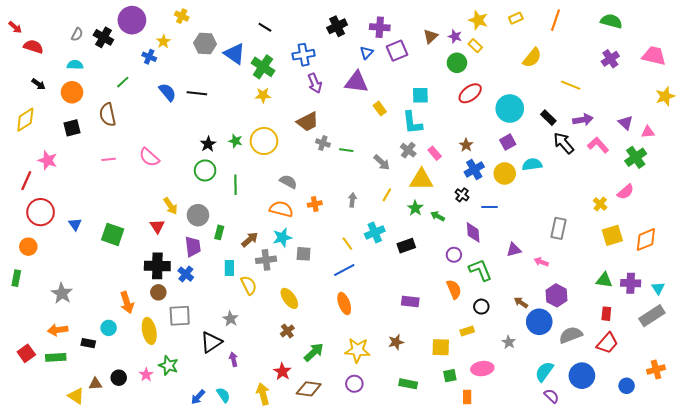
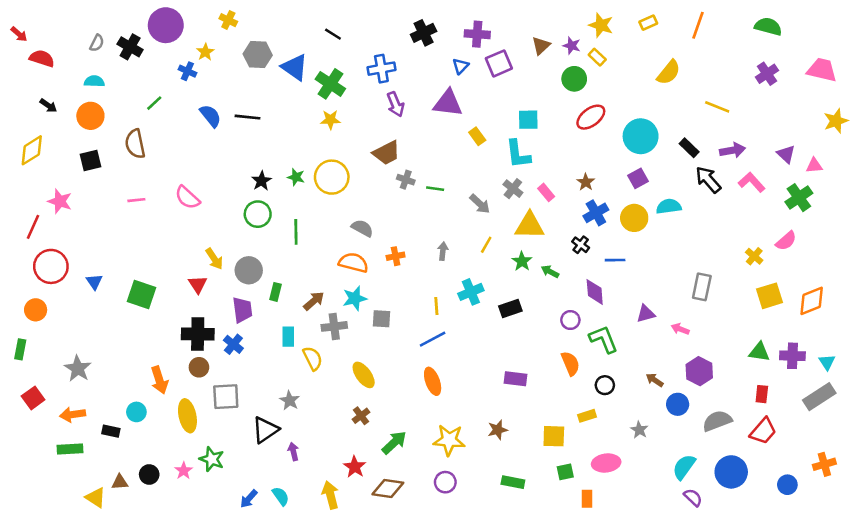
yellow line: (347, 244) -> (436, 306), turned 32
blue circle: (539, 322) -> (678, 404), size x0.7
red square: (26, 353) -> (33, 398), moved

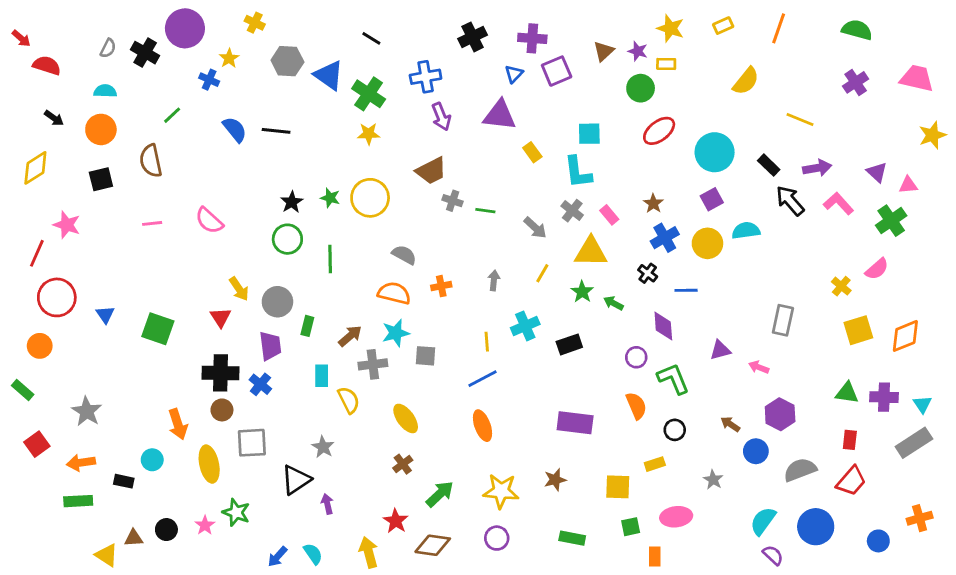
yellow rectangle: (597, 57) -> (666, 64), turned -42
green rectangle: (20, 349) -> (23, 390), turned -60
purple rectangle: (515, 379) -> (575, 423), size x1.4

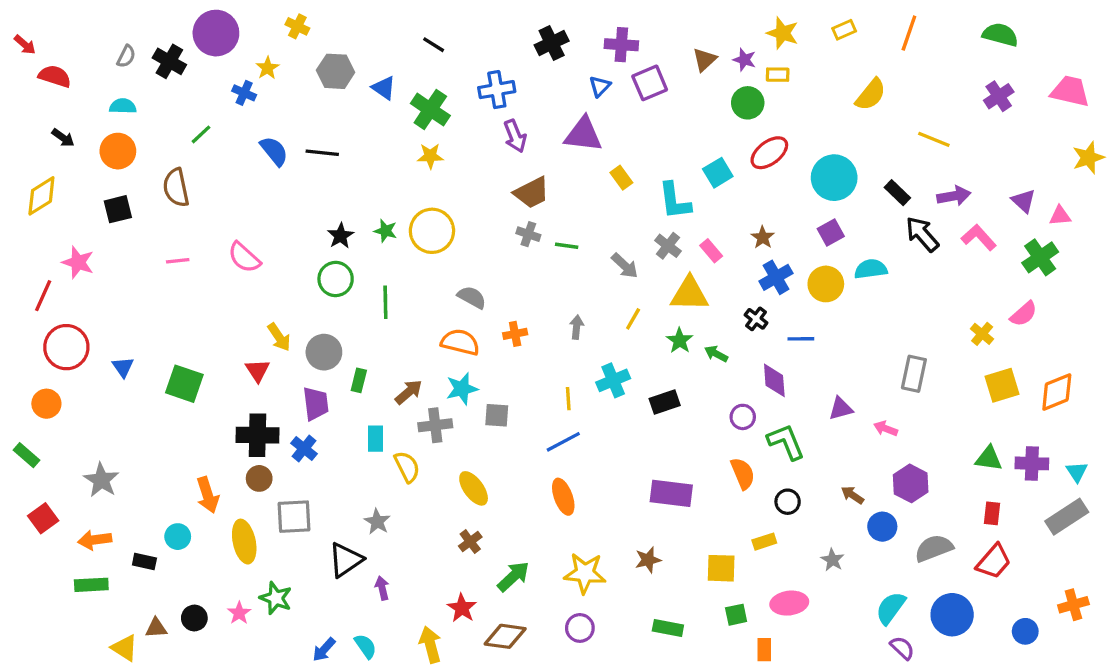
blue triangle: (329, 75) -> (384, 88), size x0.7
cyan square: (589, 134) -> (718, 173), moved, turned -30
brown trapezoid: (431, 171) -> (532, 193), moved

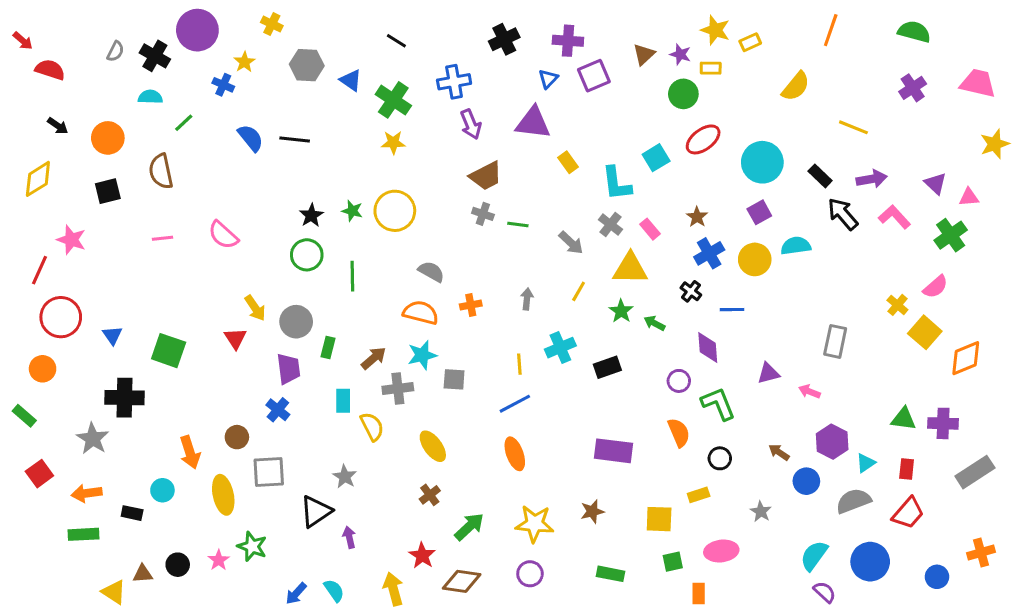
yellow rectangle: (844, 30) -> (750, 42), moved
cyan semicircle: (123, 106) -> (150, 97), moved
yellow square: (1002, 385) -> (925, 332), moved, turned -32
black cross: (257, 435) -> (125, 398), moved
cyan triangle: (1077, 472) -> (866, 463), moved, turned 30

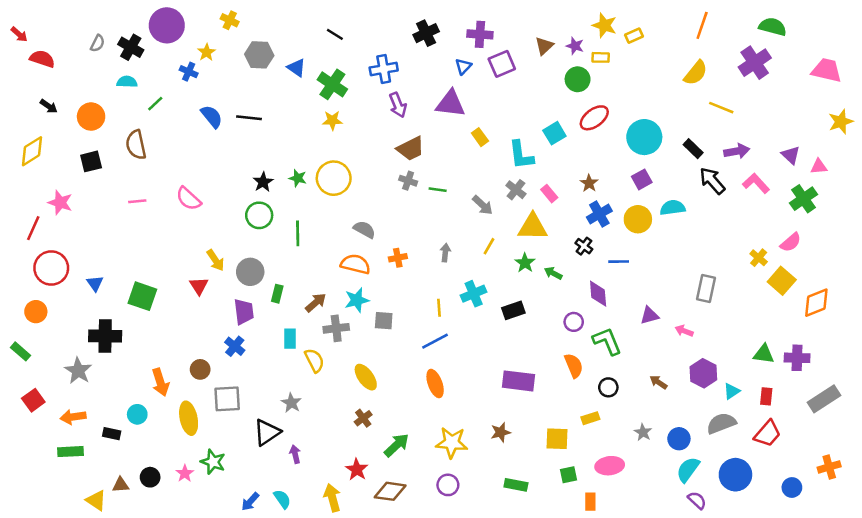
yellow semicircle: (796, 86) -> (696, 73), moved
purple cross: (913, 88) -> (755, 63), moved, size x1.4
blue circle: (806, 481) -> (679, 439), moved

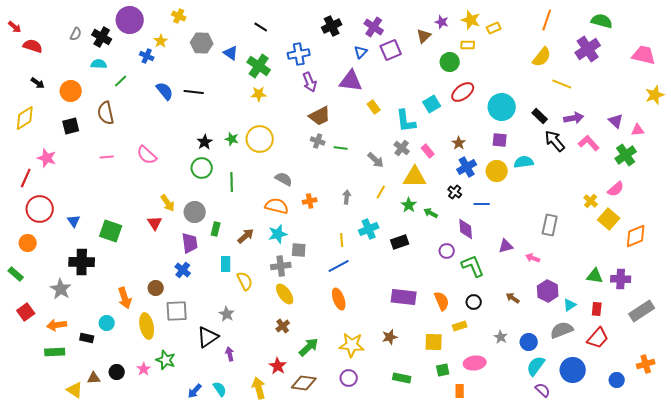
purple cross: (480, 34) -> (374, 27), turned 30
purple star: (575, 46) -> (442, 22), moved
purple square: (642, 179) -> (500, 140), turned 35
gray cross: (336, 328) -> (281, 266), moved
orange semicircle: (574, 366) -> (442, 301), moved

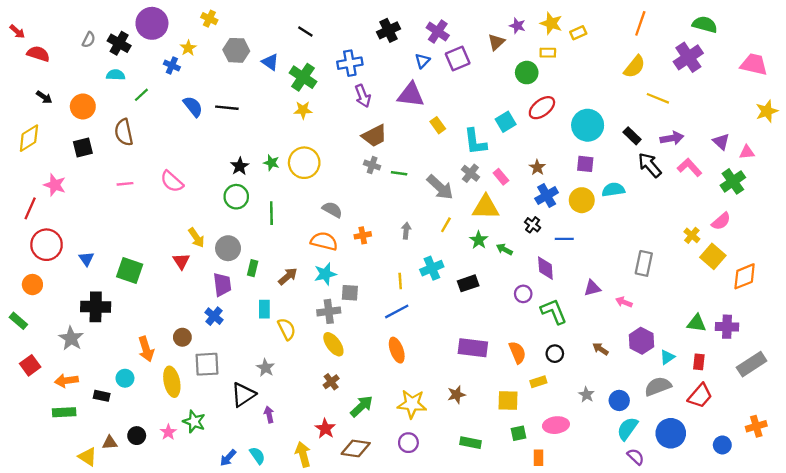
gray arrow: (376, 160) -> (440, 187), size x1.4

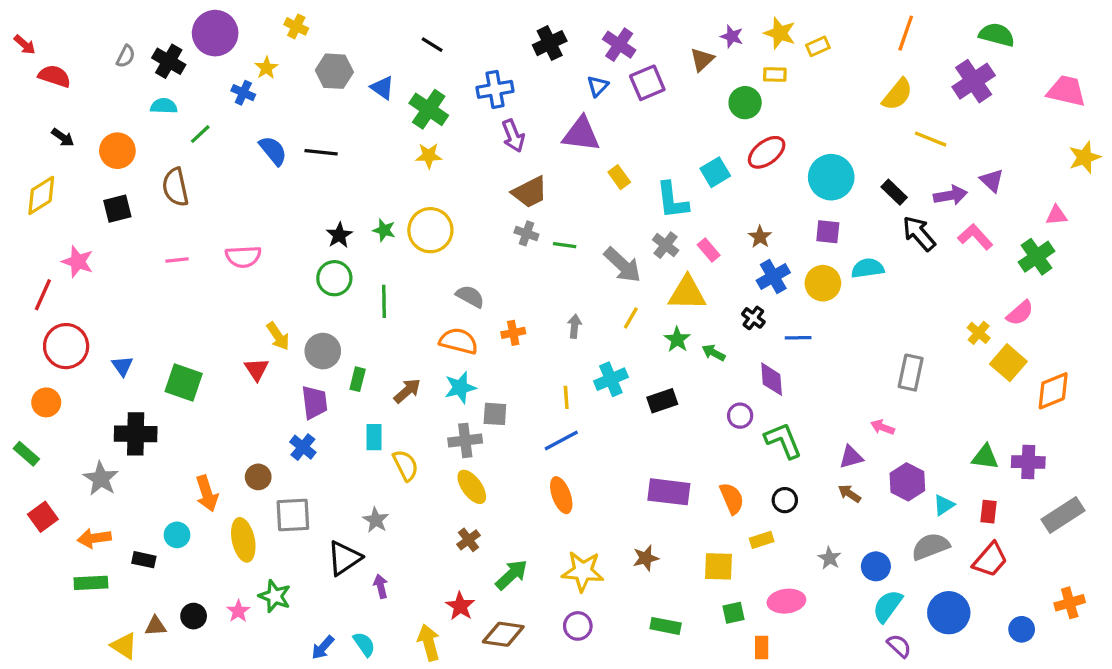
purple triangle: (721, 142) -> (992, 180), moved
pink semicircle: (172, 181) -> (243, 257), turned -45
purple triangle: (592, 288) -> (851, 457), moved

